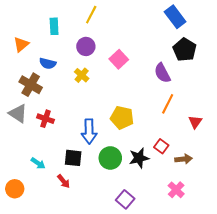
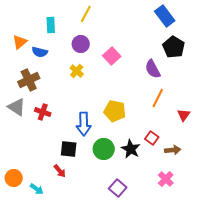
blue semicircle: (48, 63) -> (40, 52), moved
brown cross: (31, 85) -> (29, 80), turned 35
black star: (139, 158) -> (131, 149), turned -30
cyan arrow: (38, 163) -> (37, 189), moved

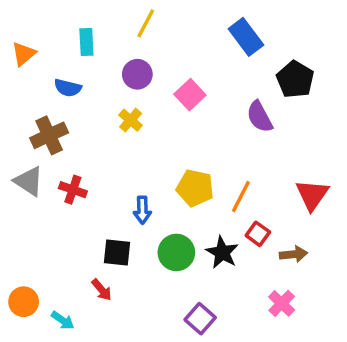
blue rectangle: (165, 16) -> (246, 37), moved
orange triangle: (20, 42) -> (24, 54), moved
orange line: (158, 98) -> (241, 196), moved
red triangle: (184, 115) -> (312, 195), size x1.5
blue arrow: (84, 124) -> (142, 210), size x0.7

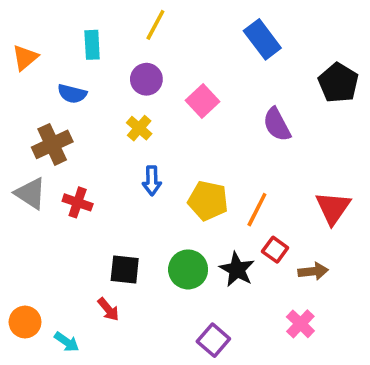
black pentagon: (295, 79) -> (338, 83), moved
blue arrow: (142, 210) -> (152, 181), moved

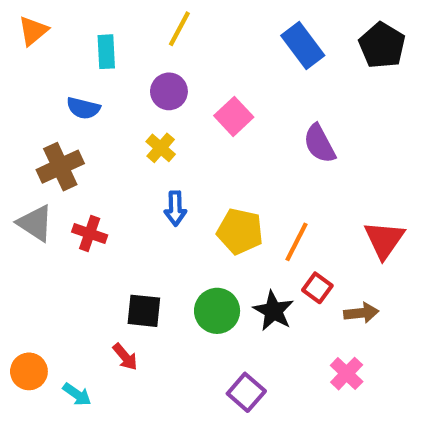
orange triangle: (25, 57) -> (33, 31), moved
black pentagon: (338, 83) -> (382, 45), moved

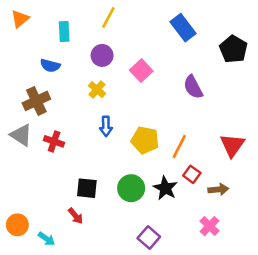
black pentagon: (382, 45) -> (234, 49), moved

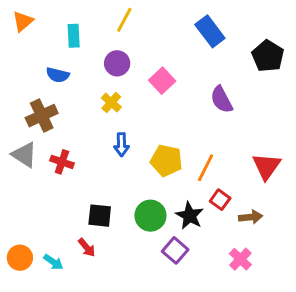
purple square: (149, 237) -> (175, 250), moved
cyan arrow: (46, 239) -> (53, 262), moved

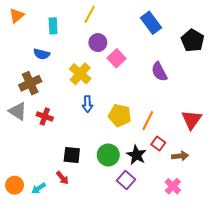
purple circle: (117, 63) -> (98, 43), moved
yellow cross: (111, 102) -> (80, 74), size x1.5
cyan arrow: (53, 262) -> (39, 188), turned 112

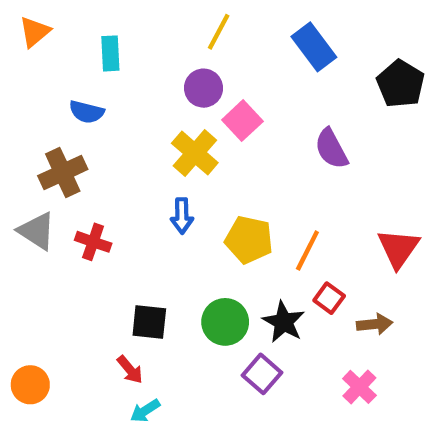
yellow line: (90, 14) -> (219, 32), moved
yellow cross: (80, 74) -> (195, 153), moved
cyan arrow: (39, 188) -> (145, 411), moved

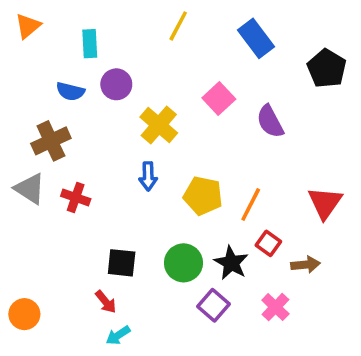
purple circle: (204, 88) -> (116, 84), moved
pink square: (242, 121) -> (219, 98), moved
pink cross: (359, 387) -> (275, 307), moved

